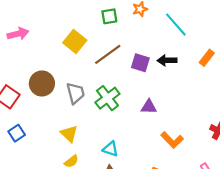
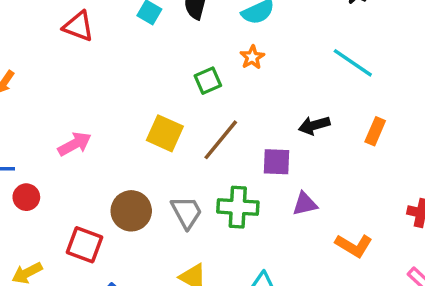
cyan line: (176, 25) -> (353, 63), moved
orange rectangle: (207, 58) -> (375, 131), moved
purple square: (140, 63) -> (276, 162), moved
green cross: (107, 98) -> (238, 207), turned -35

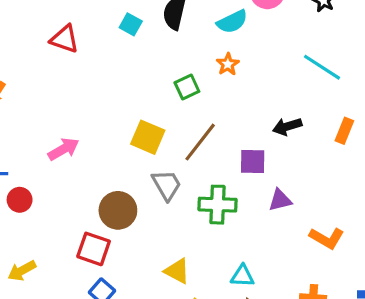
gray trapezoid: (187, 212) -> (167, 185), moved
red square: (85, 245) -> (94, 249), moved

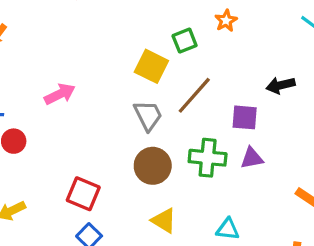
yellow square: (148, 137) -> (151, 66), moved
gray trapezoid: (167, 185) -> (148, 116), moved
purple triangle: (280, 200) -> (252, 158), moved
brown circle: (118, 210) -> (153, 166), moved

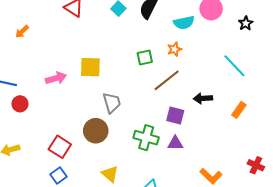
yellow square: (151, 66) -> (90, 67), moved, turned -35
brown line: (194, 95) -> (167, 80), moved
brown circle: (153, 166) -> (96, 131), moved

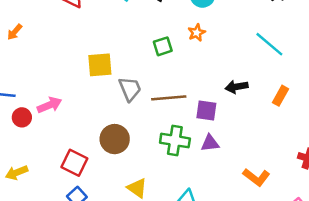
pink arrow: (56, 78) -> (50, 105), moved
brown line: (167, 80) -> (169, 98), moved, turned 40
gray trapezoid: (112, 103) -> (130, 89), moved

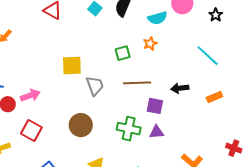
orange rectangle: (280, 96) -> (214, 97), turned 35
brown line: (169, 98) -> (137, 83), moved
red square: (74, 163) -> (31, 130), moved

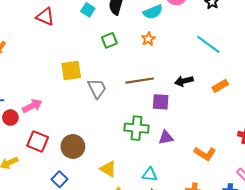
green square: (123, 53) -> (109, 40), moved
brown circle: (81, 125) -> (73, 147), moved
purple triangle: (156, 132) -> (166, 138), moved

